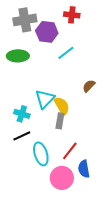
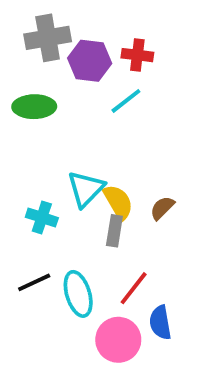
red cross: (72, 15) -> (137, 55), moved
brown semicircle: (89, 86) -> (162, 208), moved
black line: (22, 136) -> (34, 282), moved

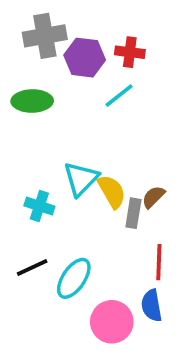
gray rectangle: (114, 231) -> (133, 213), moved
red line: (134, 288) -> (159, 262), moved, turned -36
cyan ellipse: (78, 294) -> (74, 278), turned 51

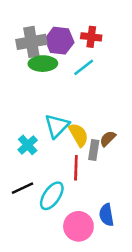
gray cross: (45, 36) -> (31, 42), moved
green ellipse: (32, 101) -> (43, 64), moved
cyan cross: (39, 206) -> (28, 145), turned 30
red line: (159, 262) -> (76, 168), moved

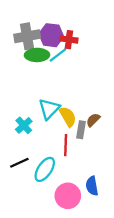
red cross: (91, 37) -> (69, 40), moved
cyan line: (84, 67) -> (58, 55), moved

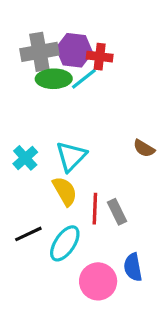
yellow semicircle: (68, 117) -> (65, 191), moved
brown semicircle: (93, 120) -> (144, 148), moved, turned -104
cyan cross: (24, 125) -> (25, 158), moved
gray rectangle: (81, 130) -> (117, 212), moved, turned -35

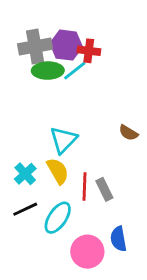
cyan cross: (25, 158) -> (25, 174), moved

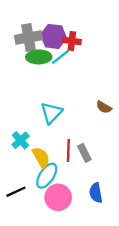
yellow semicircle: (58, 171) -> (41, 157), moved
black line: (25, 209) -> (16, 192), moved
pink circle: (87, 252) -> (58, 197), moved

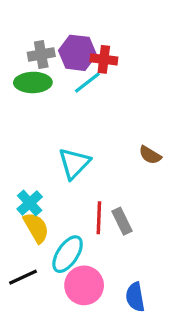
gray cross: (28, 38) -> (41, 54), size x0.7
green ellipse: (39, 57) -> (33, 82), moved
yellow semicircle: (41, 157) -> (36, 228), moved
blue semicircle: (96, 193) -> (135, 297), moved

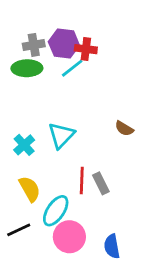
cyan cross: (30, 203) -> (24, 145), moved

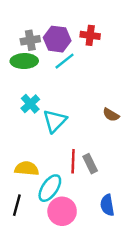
red cross: (86, 49) -> (90, 35), moved
cyan cross: (24, 145) -> (30, 104), moved
yellow semicircle: (30, 189) -> (27, 169), turned -55
black line: (19, 230) -> (17, 205), turned -50
blue semicircle: (112, 246) -> (107, 205), moved

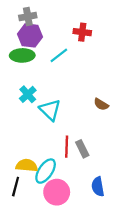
purple hexagon: (57, 39) -> (30, 35), moved
gray cross: (30, 40) -> (28, 17), moved
cyan triangle: (55, 121) -> (50, 110), turned -30
yellow semicircle: (27, 169) -> (27, 165), moved

